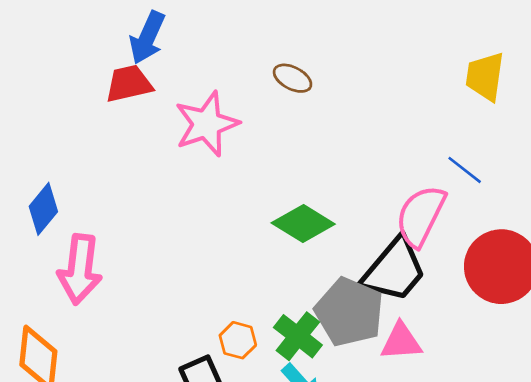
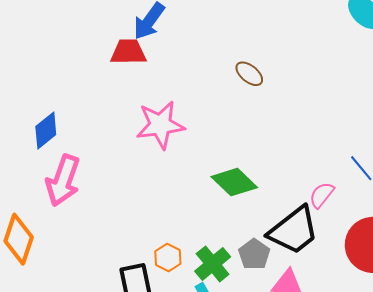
pink star: (207, 124) -> (160, 125), moved
pink semicircle: (421, 216) -> (322, 195), size x0.6
gray pentagon: (349, 312) -> (254, 254), size x0.6

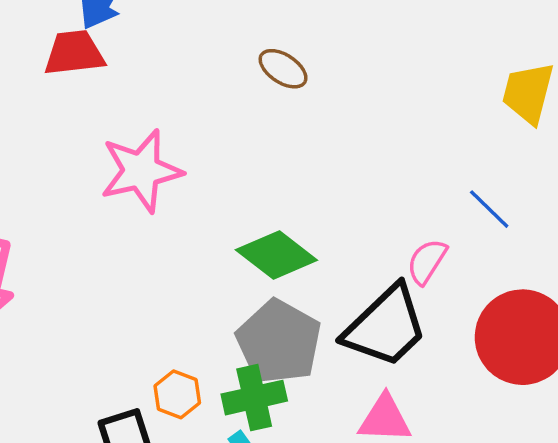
gray pentagon: (254, 254) -> (279, 342), moved, size x1.6
green cross: (213, 264) -> (254, 398), turned 33

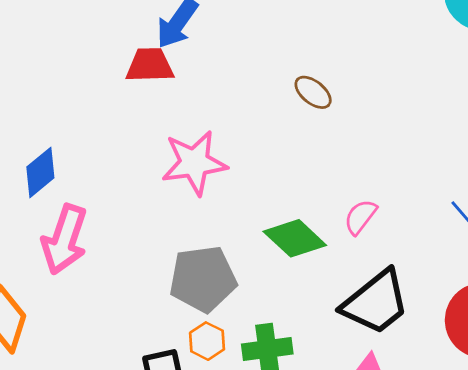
pink semicircle: (427, 262) -> (360, 217), moved
gray pentagon: (279, 342) -> (203, 279), moved, turned 30

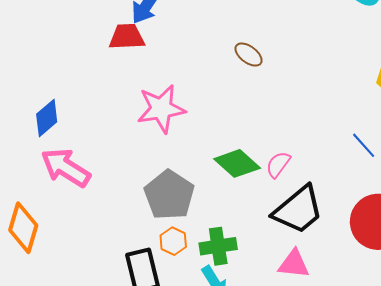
pink semicircle: (360, 217) -> (278, 164), moved
pink arrow: (64, 239) -> (66, 168), turned 105
gray pentagon: (203, 279) -> (169, 195), turned -30

